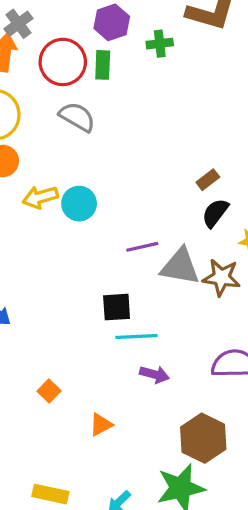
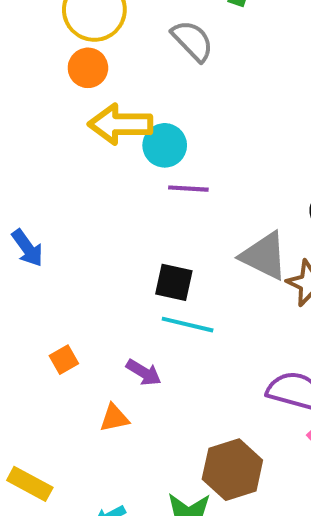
yellow arrow: (40, 197) -> (120, 124), size x1.4
purple line: (142, 247) -> (188, 189), moved
purple arrow: (154, 374) -> (144, 373), moved

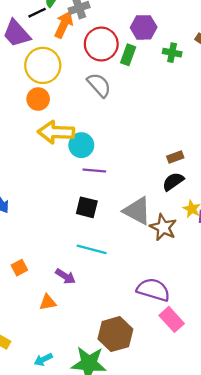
black square: (174, 282) -> (87, 207), moved

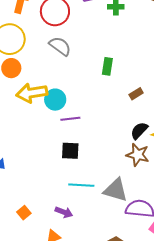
green rectangle: (128, 55) -> (107, 66), moved
black semicircle: (173, 182) -> (139, 131), moved
gray triangle: (137, 211) -> (116, 190), moved

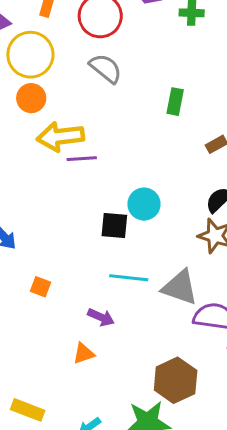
cyan circle: (55, 100) -> (144, 204), moved
purple line: (70, 119) -> (82, 159), moved
orange square: (24, 213) -> (41, 287), moved, turned -32

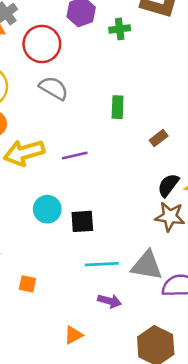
purple line: (82, 159) -> (75, 156), moved
cyan circle: (144, 204) -> (47, 209), moved
purple arrow: (101, 317) -> (110, 301), moved

